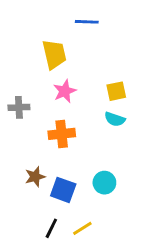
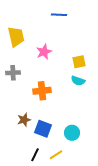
yellow trapezoid: (54, 54) -> (16, 37), moved
pink star: (65, 91) -> (44, 52), moved
cyan circle: (104, 183) -> (72, 133), moved

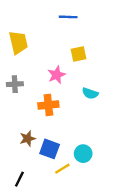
pink star: (44, 52) -> (56, 75), moved
yellow square: (79, 62) -> (79, 54), moved
black line: (35, 155) -> (19, 179), moved
yellow line: (56, 155) -> (62, 169), moved

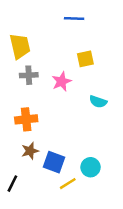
gray cross: (15, 84) -> (29, 75), moved
orange cross: (48, 105) -> (26, 119), moved
black line: (19, 179) -> (12, 184), moved

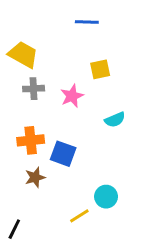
yellow trapezoid: (20, 46) -> (23, 55), turned -48
cyan semicircle: (98, 102) -> (115, 120), turned -42
blue square: (54, 162) -> (63, 154), moved
black line: (12, 184) -> (14, 229), moved

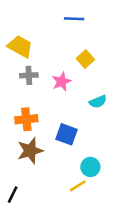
yellow square: (100, 69) -> (85, 59), turned -30
blue square: (63, 154) -> (67, 134), moved
brown star: (35, 177) -> (30, 151), size x1.5
yellow line: (79, 216) -> (78, 186), moved

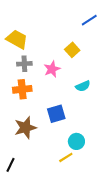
blue line: (74, 19) -> (89, 20), moved, turned -35
orange cross: (26, 119) -> (22, 89), moved
blue square: (67, 134) -> (56, 114), turned -36

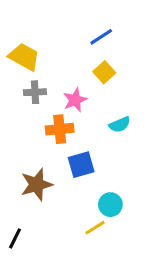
blue line: (89, 20) -> (101, 37), moved
orange cross: (22, 89) -> (60, 129), moved

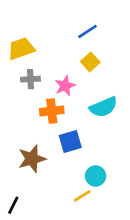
yellow trapezoid: (24, 57) -> (21, 49), turned -48
cyan semicircle: (120, 125) -> (103, 107), size x1.5

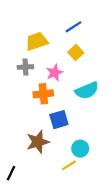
yellow trapezoid: (21, 49) -> (37, 41), moved
brown star: (32, 159) -> (38, 142), moved

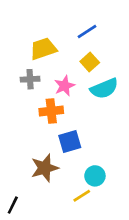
cyan semicircle: (87, 90) -> (104, 88), moved

